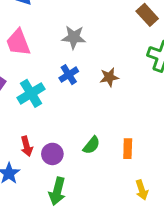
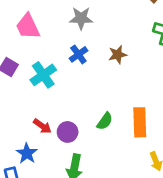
red arrow: (27, 146) -> (42, 126), turned -36
orange rectangle: (128, 149) -> (140, 122), size x1.5

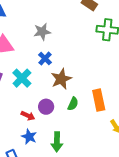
brown star: (118, 55) -> (61, 79), moved, size x1.5
purple circle: (68, 132) -> (46, 107), moved
blue star: (27, 153) -> (29, 137), moved

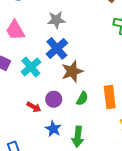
blue cross: (45, 59) -> (57, 48), size x1.5
blue star: (29, 137) -> (53, 129), moved
green arrow: (57, 142) -> (78, 137), moved

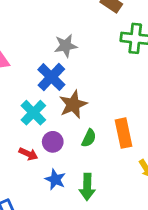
gray star: (56, 20) -> (66, 46), moved
cyan cross: (31, 67) -> (33, 113), moved

